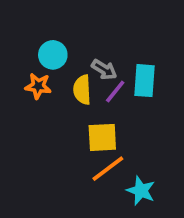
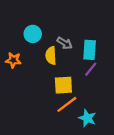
orange star: (38, 86) -> (13, 60), moved
purple line: (115, 92) -> (91, 69), moved

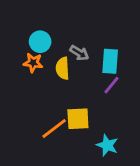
orange star: (13, 60) -> (33, 63), moved
yellow square: (63, 85) -> (78, 119), moved
orange line: (67, 104) -> (54, 129), moved

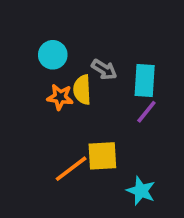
orange star: (33, 63) -> (60, 97), moved

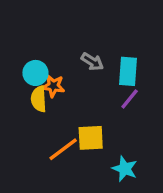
cyan circle: (53, 55) -> (35, 73), moved
yellow semicircle: (82, 90) -> (39, 99), moved

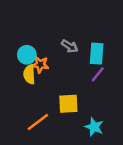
orange line: (63, 149) -> (38, 122), moved

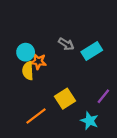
cyan rectangle: (97, 54) -> (92, 51), turned 54
purple line: (98, 74) -> (103, 96), moved
yellow square: (68, 104) -> (65, 99), turned -30

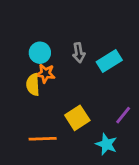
gray arrow: (66, 44) -> (79, 53), turned 49
cyan circle: (26, 52) -> (40, 53), moved
orange line: (36, 116) -> (43, 139), turned 35

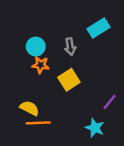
cyan rectangle: (109, 61) -> (99, 28), moved
yellow semicircle: (33, 85) -> (30, 108), moved, turned 120
yellow square: (77, 118) -> (69, 80), moved

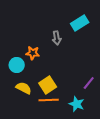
cyan circle: (36, 47) -> (17, 65), moved
yellow square: (69, 80) -> (48, 85), moved
orange line: (38, 123) -> (49, 100), moved

